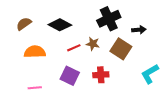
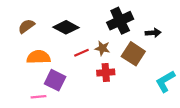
red cross: (101, 75) -> (106, 72), moved
purple square: (70, 76) -> (55, 80), moved

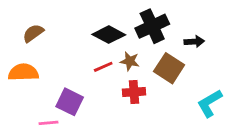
black diamond: (66, 27) -> (109, 35), moved
orange semicircle: (39, 57) -> (23, 72), moved

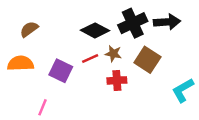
black arrow: (194, 42) -> (167, 22), moved, size x1.5
purple square: (70, 102) -> (61, 71), moved
pink line: (49, 123) -> (42, 107), turned -63

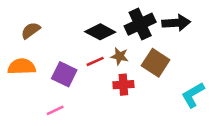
pink line: (42, 107) -> (55, 110), moved, turned 42

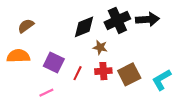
black diamond: (100, 32) -> (84, 27), turned -50
red line: (95, 61) -> (78, 73), moved, turned -40
brown square: (156, 63) -> (129, 74), moved, turned 30

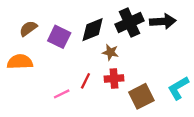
purple square: (54, 62) -> (59, 37), moved
brown square: (129, 74) -> (141, 96), moved
pink line: (46, 93) -> (62, 94), moved

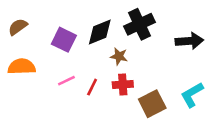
black arrow: (163, 21) -> (189, 41), moved
brown semicircle: (28, 28) -> (18, 27), moved
pink line: (62, 94) -> (66, 81), moved

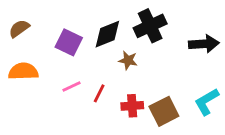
red cross: (123, 84) -> (132, 106), moved

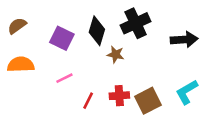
black diamond: (107, 34) -> (97, 31), turned -52
red line: (99, 93) -> (88, 101), moved

